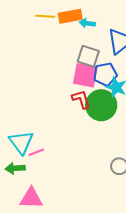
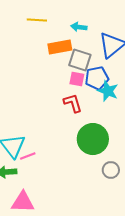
orange rectangle: (70, 16) -> (60, 47), moved
pink square: (85, 75) -> (77, 79), size x0.6
green circle: (101, 105) -> (93, 139), moved

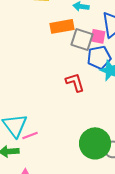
pink square: (77, 79) -> (98, 36), moved
green circle: (93, 139) -> (95, 143), moved

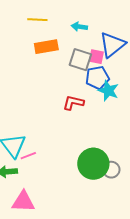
orange rectangle: (62, 26) -> (46, 47), moved
red L-shape: (75, 82) -> (73, 103), turned -60

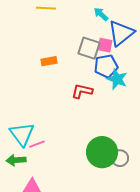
cyan arrow: (79, 27) -> (101, 14), moved, turned 35
orange rectangle: (46, 47) -> (49, 61), moved, size x0.7

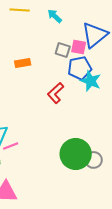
cyan arrow: (101, 14) -> (55, 16), moved
gray square: (89, 48) -> (63, 50), size x0.7
red L-shape: (82, 91) -> (56, 93), turned -55

